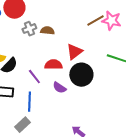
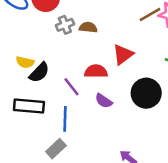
black circle: (81, 75) -> (146, 93), moved

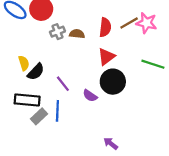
yellow semicircle: (25, 62) -> (24, 63), turned -120
red semicircle: (96, 71) -> (105, 27), moved, turned 96
black circle: (146, 93) -> (113, 82), moved
gray rectangle: (56, 149) -> (39, 116), moved

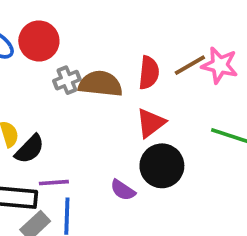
brown semicircle: (77, 34) -> (100, 84), size x1.6
purple line: (63, 84) -> (54, 183), moved, turned -56

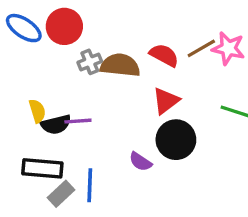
red semicircle: (149, 73) -> (164, 55), turned -68
black semicircle: (30, 149) -> (56, 124), turned 32
purple line: (54, 183) -> (78, 121), moved

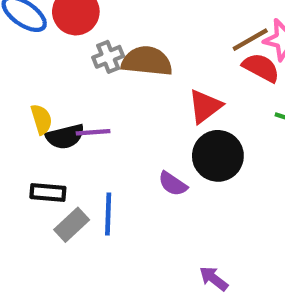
red semicircle: (164, 55) -> (261, 68), moved
black rectangle: (42, 168) -> (48, 192), size x0.7

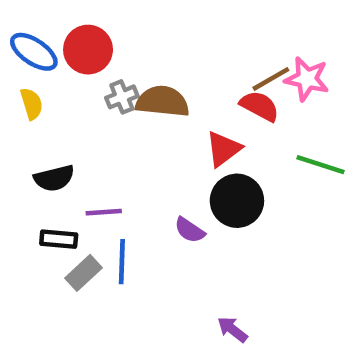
red semicircle: (261, 68) -> (260, 106), moved
yellow semicircle: (41, 119) -> (32, 104), moved
purple line: (93, 132) -> (104, 212), moved
black semicircle: (65, 137) -> (54, 178), moved

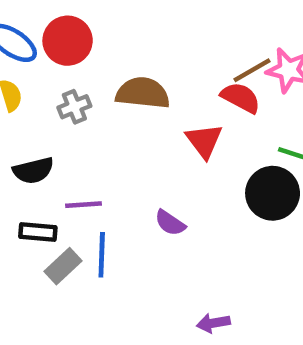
gray cross: (122, 97) -> (74, 107), moved
red triangle: (223, 149) -> (204, 141), turned -30
black circle: (237, 201) -> (273, 193), moved
purple arrow: (232, 329) -> (213, 323), turned -48

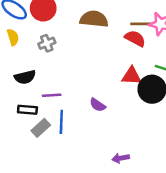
brown line: (252, 70) -> (141, 24), turned 30
brown semicircle: (143, 93) -> (94, 19), moved
red triangle: (204, 141) -> (131, 76), moved, turned -50

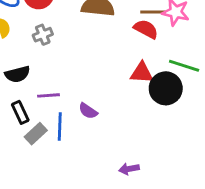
purple semicircle: (98, 105) -> (88, 111), moved
black rectangle: (27, 110) -> (20, 112), turned 60

